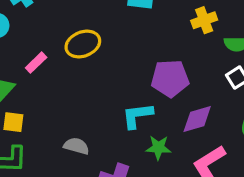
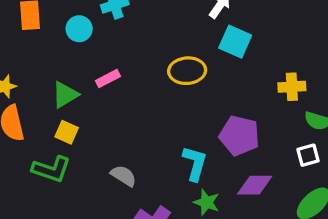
yellow ellipse: (83, 44) -> (187, 71), moved
cyan L-shape: (137, 116) -> (195, 163), turned 96

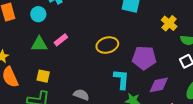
yellow ellipse: (187, 71) -> (107, 45), moved
yellow cross: (292, 87) -> (169, 23), turned -35
green triangle: (65, 95) -> (39, 44), moved, turned 42

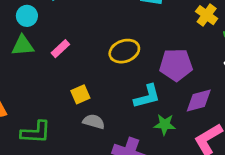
green triangle: (39, 44) -> (23, 45), moved
yellow square: (43, 76) -> (80, 94), moved, turned -32
cyan L-shape: (121, 79) -> (147, 96), turned 75

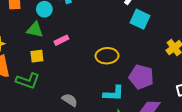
yellow square: (80, 94) -> (37, 56), moved
green L-shape: (36, 132) -> (28, 81), moved

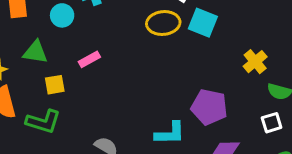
green triangle: (35, 30) -> (35, 52), moved
yellow ellipse: (107, 56) -> (163, 23), moved

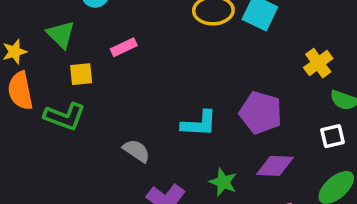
green triangle: (35, 52) -> (61, 34), turned 32
cyan L-shape: (170, 133) -> (199, 124), moved

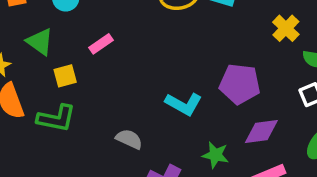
cyan L-shape: (199, 124) -> (184, 104), turned 36

